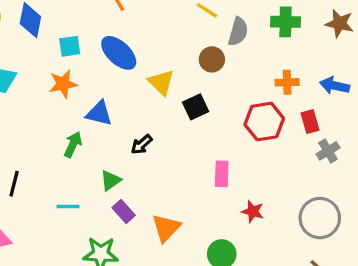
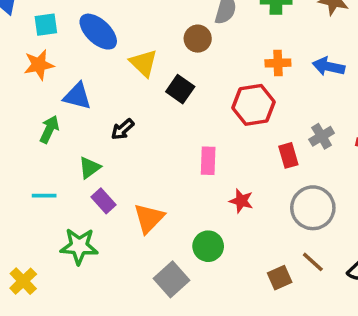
black square: (196, 107) -> (180, 89), turned -30
red rectangle: (310, 122) -> (288, 155), moved

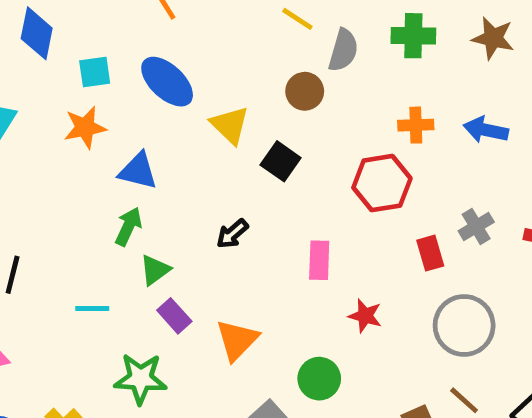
green arrow: (49, 129) -> (128, 226), moved
black arrow: (123, 129) -> (232, 234), moved

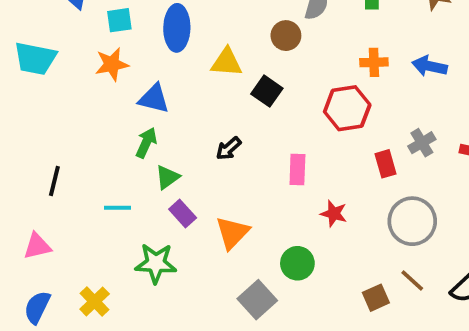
blue ellipse: (167, 82) -> (177, 28), turned 48
yellow triangle: (230, 125) -> (227, 62), turned -40

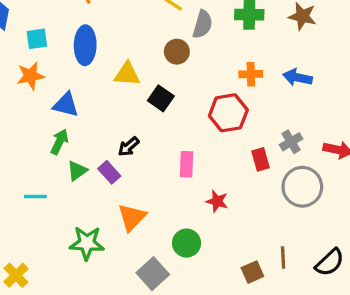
purple rectangle: (183, 214) -> (109, 172), moved
gray circle: (412, 221) -> (302, 187), moved
green star: (156, 263) -> (87, 243), moved
brown line: (412, 281) -> (283, 258), turned 45

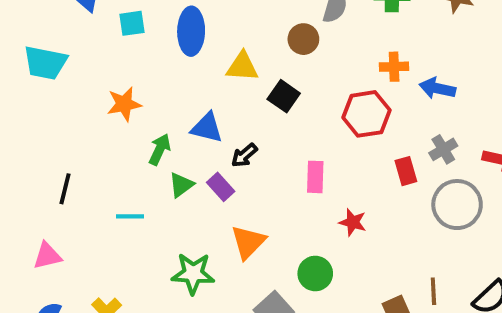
orange star: (30, 76) -> (124, 104), moved
blue arrow: (297, 77) -> (437, 88), moved
blue triangle: (66, 105) -> (207, 128), moved

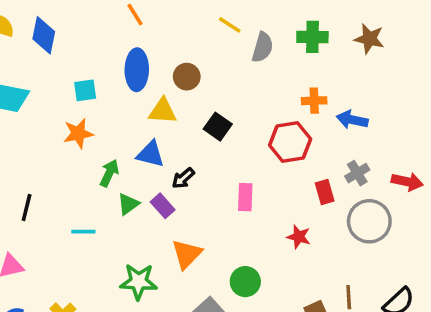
cyan square: (132, 23) -> (85, 90), moved
brown circle: (303, 39) -> (187, 77), moved
yellow triangle: (242, 67) -> (163, 111), moved
red star: (353, 222) -> (299, 237), moved

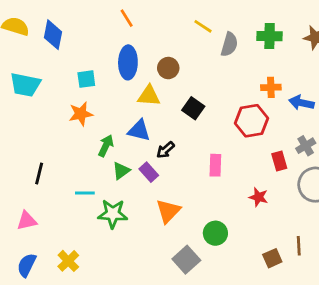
green star: (138, 282) -> (113, 214), moved

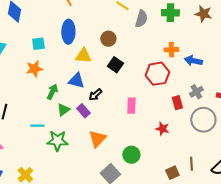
brown circle: (168, 68) -> (108, 39), moved

